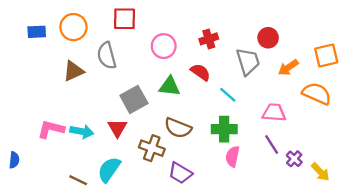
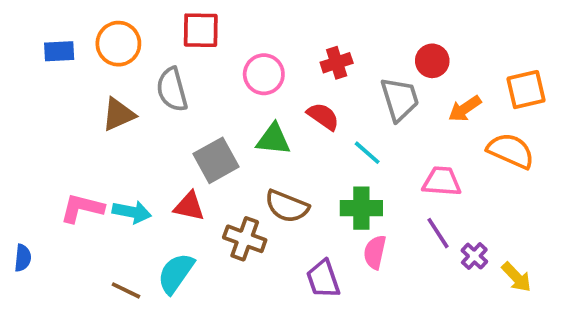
red triangle: (117, 128) -> (189, 206), turned -48
purple trapezoid: (180, 173) -> (323, 279), moved, turned 40

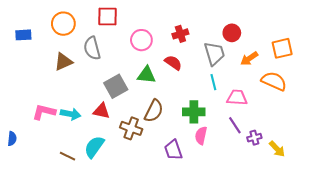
blue rectangle: (59, 51) -> (23, 35), moved
cyan line: (367, 153) -> (213, 82), moved, turned 35
brown semicircle: (287, 206) -> (154, 111), turned -85
purple cross: (474, 256) -> (254, 138), turned 32

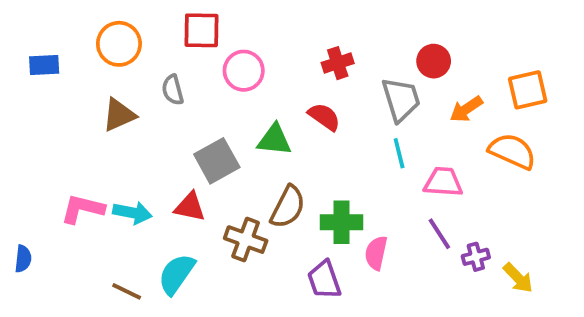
pink circle: (141, 40) -> (244, 71), moved
gray semicircle: (92, 48) -> (173, 90), size x0.7
green cross: (194, 112) -> (342, 222), moved

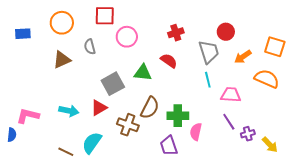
orange square: (528, 90) -> (275, 47), turned 30
red triangle: (190, 207) -> (99, 108), turned -42
pink L-shape: (82, 209) -> (28, 116), moved

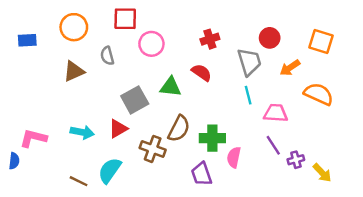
orange square: (275, 47) -> (321, 41), moved

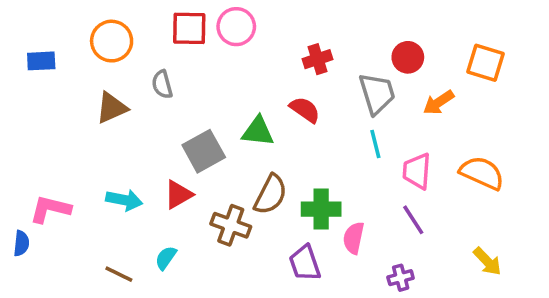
pink circle: (151, 44) -> (236, 27), moved
orange semicircle: (319, 94) -> (482, 173), moved
pink trapezoid: (276, 113) -> (417, 171), turned -90
purple cross: (296, 160) -> (401, 278), moved
cyan semicircle: (110, 170) -> (166, 258), size x0.6

